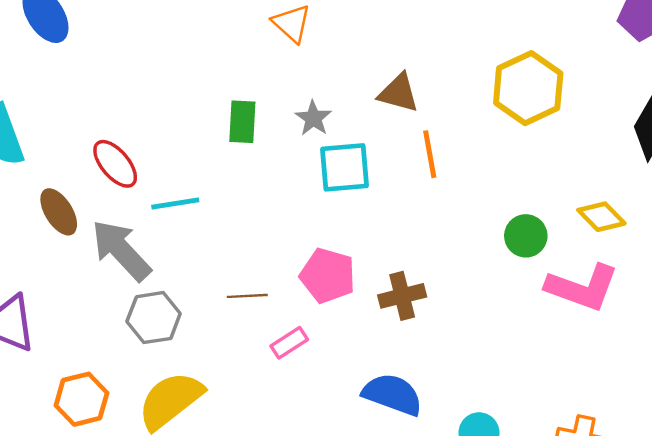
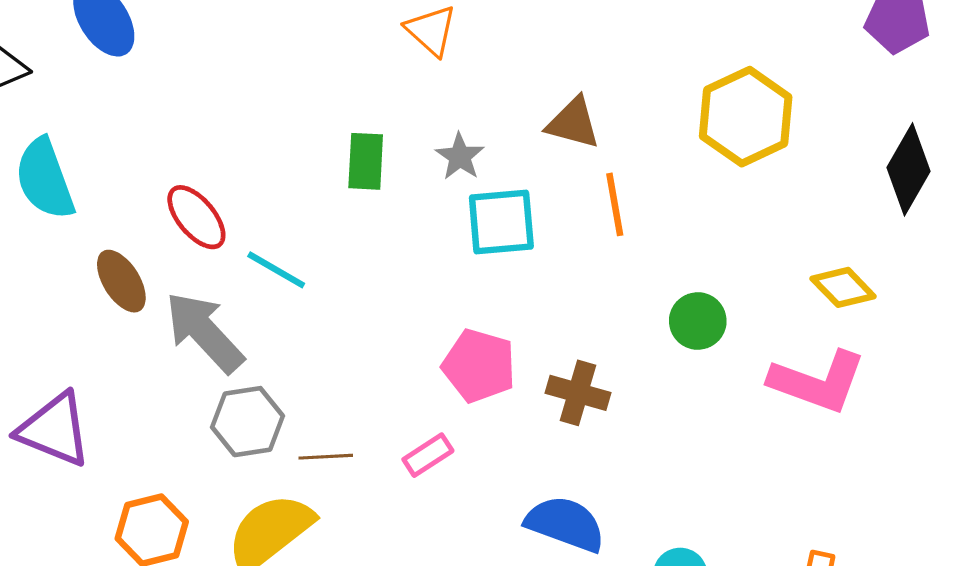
cyan line: (175, 203) -> (276, 270), turned 39
green circle: (526, 236) -> (698, 321), moved
brown line: (247, 296) -> (326, 457), moved
brown cross: (402, 296) -> (578, 393), turned 30

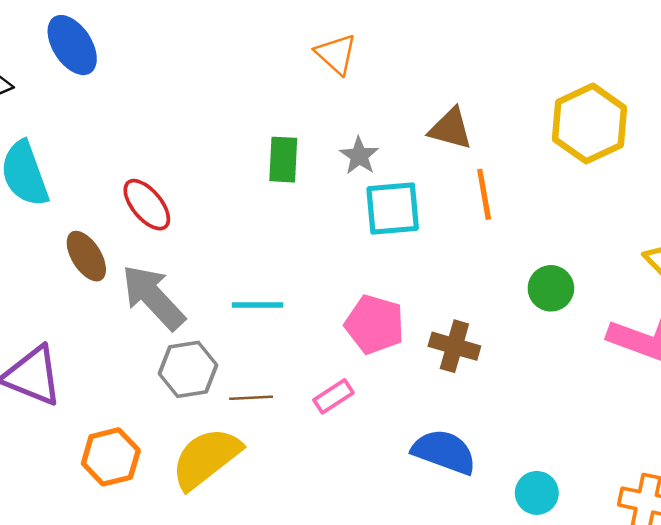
cyan line: (276, 270) -> (258, 305), moved, turned -30

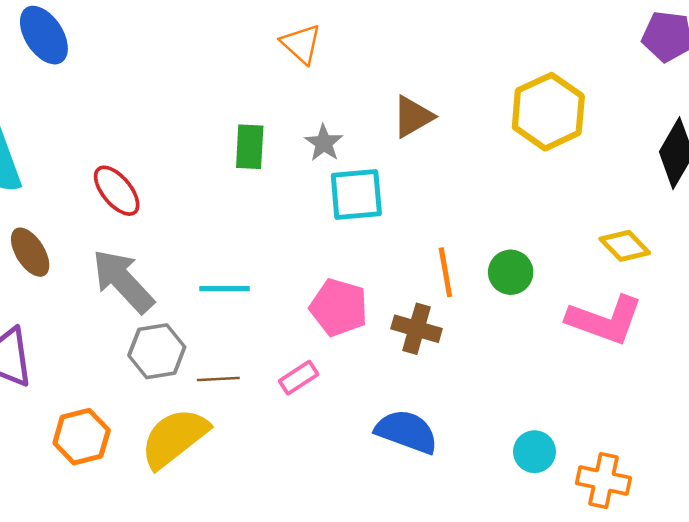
brown triangle: (451, 129) -> (413, 117), turned -45
orange line: (484, 194) -> (445, 272), moved
brown ellipse: (86, 256) -> (30, 252), moved
cyan circle: (537, 493) -> (534, 452), moved

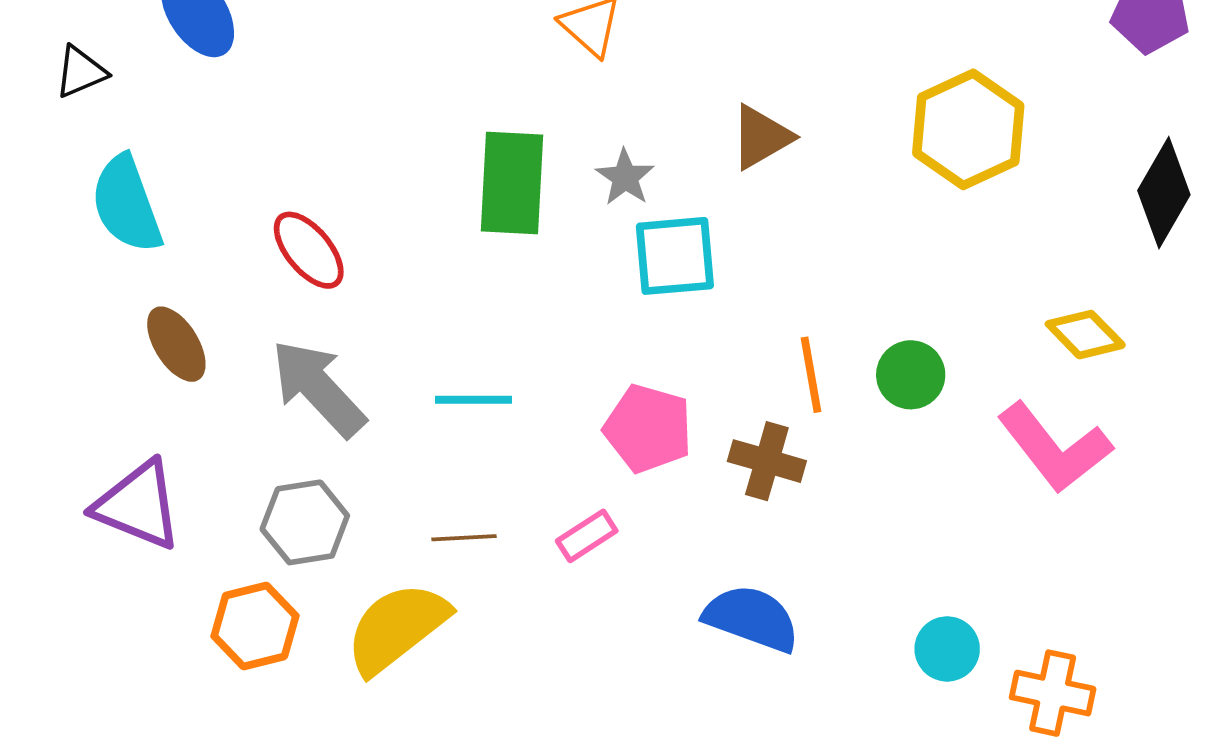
green rectangle: (250, 147) -> (512, 183), size x1.5
pink L-shape: (605, 320) -> (1055, 448), turned 32
gray hexagon: (157, 351) -> (305, 522), moved

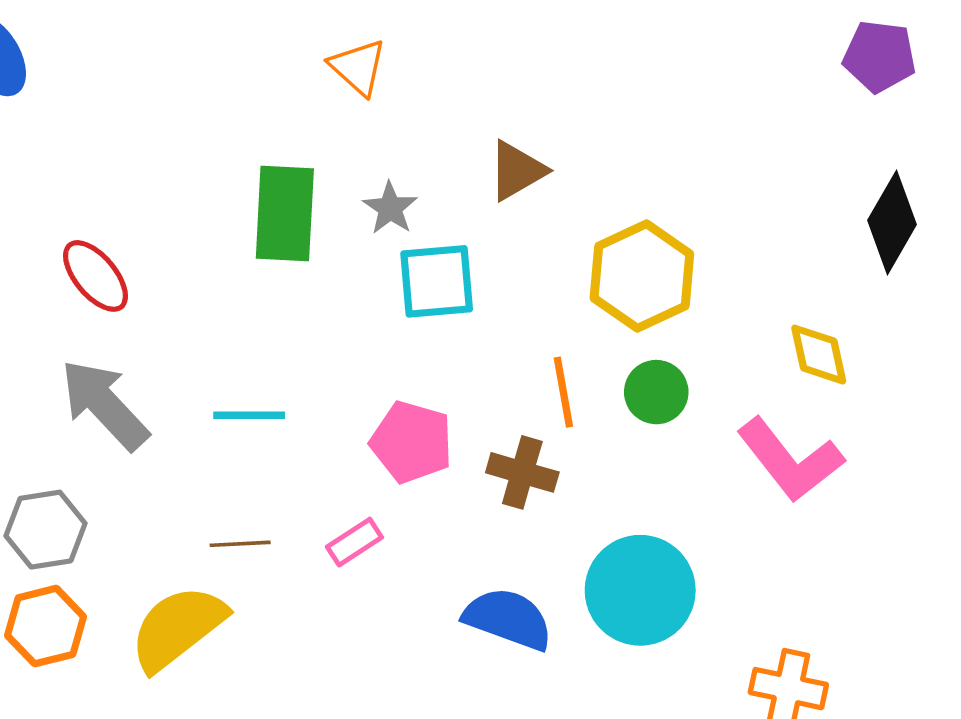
yellow hexagon: (968, 129) -> (642, 276), moved
yellow diamond: (1085, 335) -> (819, 355), turned 32
gray hexagon: (305, 522) -> (45, 530), moved
cyan circle: (947, 649) -> (640, 590), moved, size x1.8

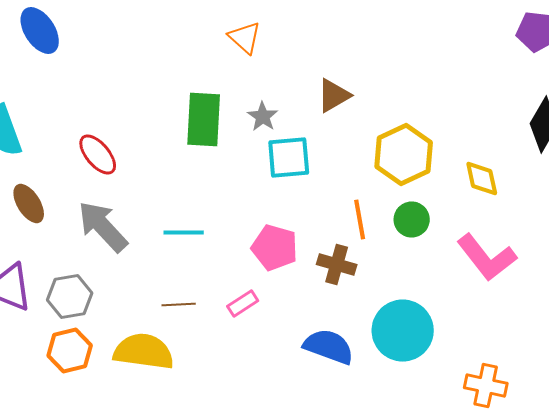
yellow diamond: (819, 355) -> (482, 178), moved
yellow semicircle: (178, 628) -> (144, 352), turned 46

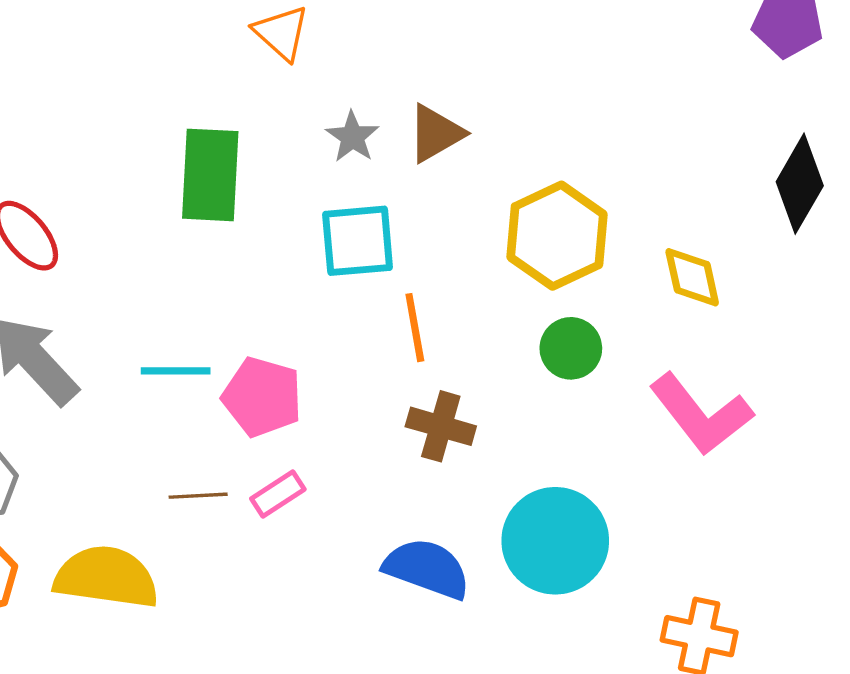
gray star: (263, 116) -> (352, 137), moved
orange line: (360, 220) -> (415, 328), moved
pink pentagon: (275, 248) -> (262, 397), moved
brown line: (179, 304) -> (198, 496), moved

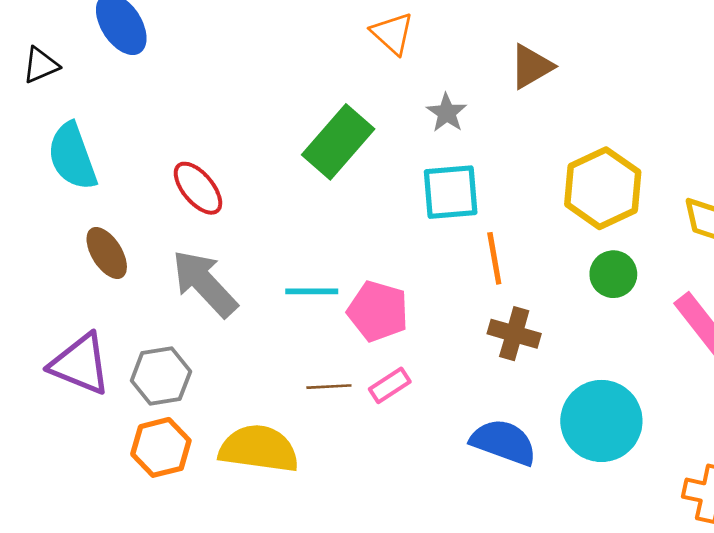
brown triangle: (436, 133) -> (531, 66), moved
green rectangle: (210, 175) -> (338, 142), turned 38

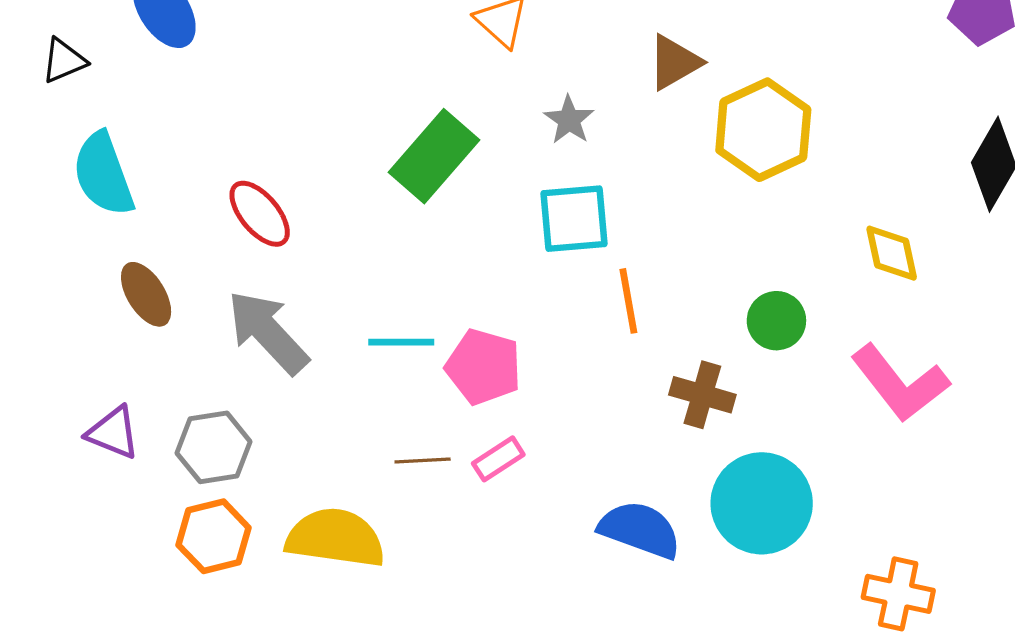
yellow hexagon: (603, 188) -> (763, 130), moved
brown cross: (514, 334) -> (702, 395), moved
purple triangle: (80, 364) -> (113, 433), size x0.7

